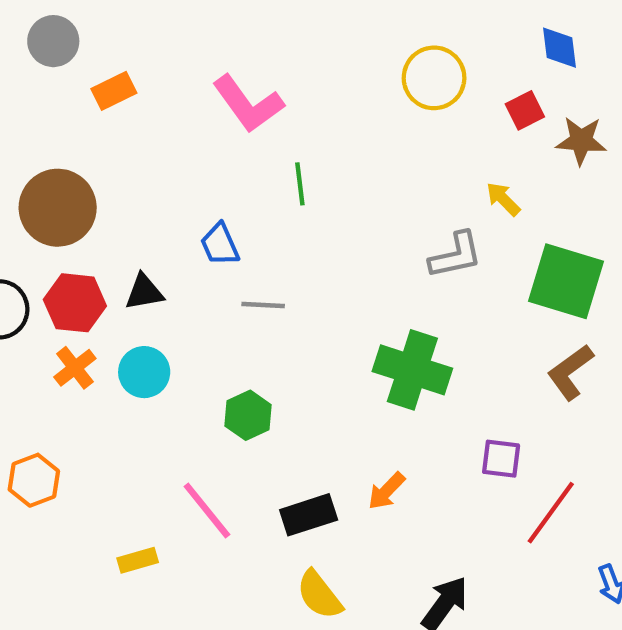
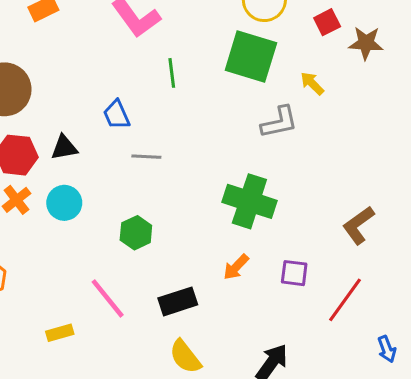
green square: (566, 281) -> (251, 57), moved
brown L-shape: (570, 372) -> (358, 225), moved
purple square: (501, 459) -> (294, 273), moved
orange arrow: (386, 491) -> (236, 267), moved

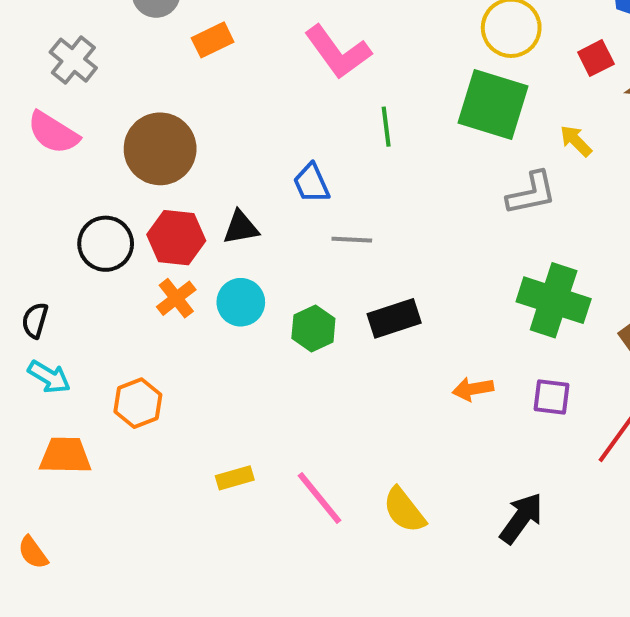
green cross: (249, 201) -> (554, 300), moved
green hexagon: (136, 233) -> (313, 328), moved
orange arrow: (236, 267) -> (473, 389), turned 36
pink line: (108, 298) -> (320, 498), moved
black rectangle: (178, 301) -> (394, 318), moved

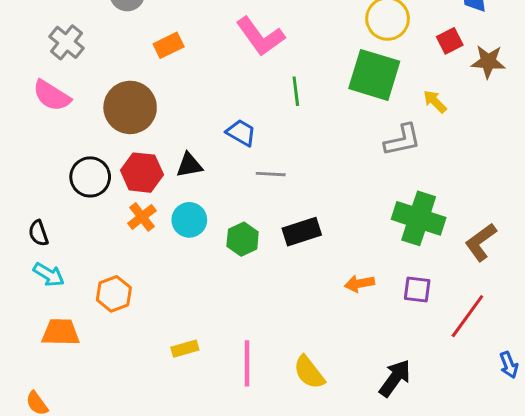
orange rectangle: (213, 40) -> (169, 45), moved
blue trapezoid: (311, 183) -> (241, 133), turned 144
black semicircle: (35, 320) -> (38, 233), turned -35
pink line: (320, 498) -> (247, 363), turned 39

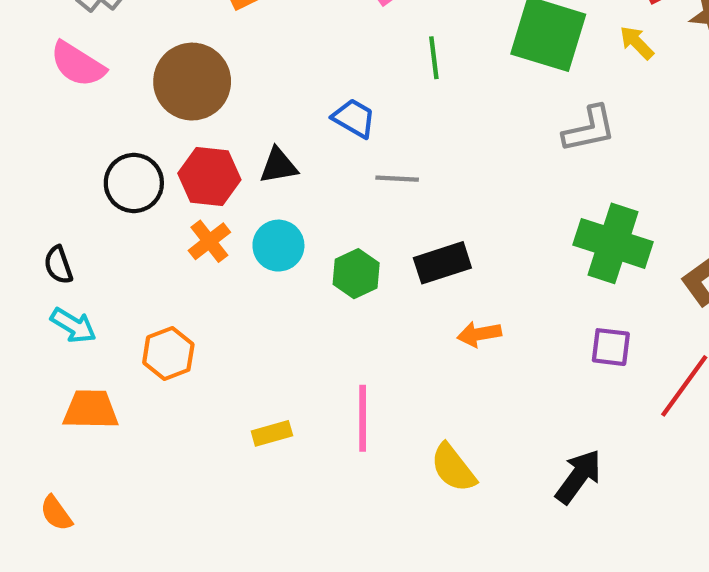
yellow arrow: (435, 102) -> (637, 43), moved
orange arrow: (359, 283) -> (479, 334), moved
pink line: (247, 363) -> (363, 418), moved

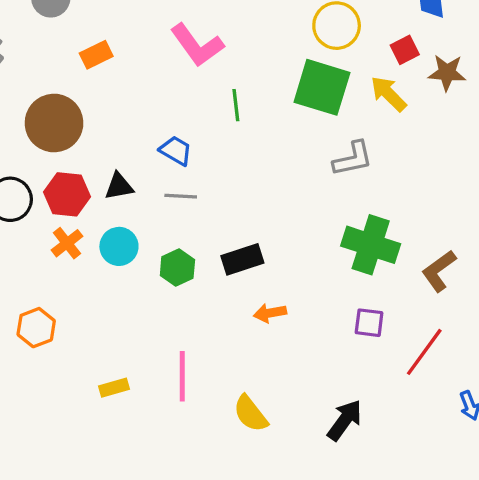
yellow arrow: (637, 43) -> (389, 94), size x1.4
gray line: (397, 179) -> (181, 196), moved

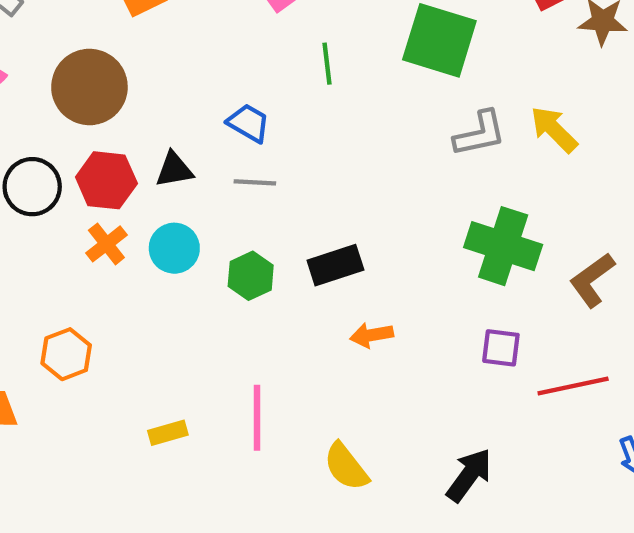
yellow arrow: (389, 94) -> (554, 129), moved
red line: (424, 352) -> (573, 386), turned 42

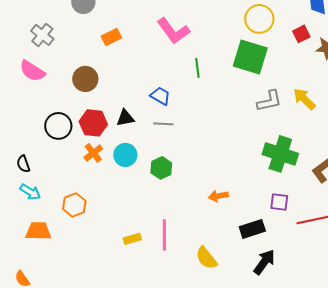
brown circle: (89, 87) -> (85, 79), size x0.7
black rectangle: (335, 265) -> (252, 229), moved
yellow rectangle: (168, 433) -> (132, 239), moved

